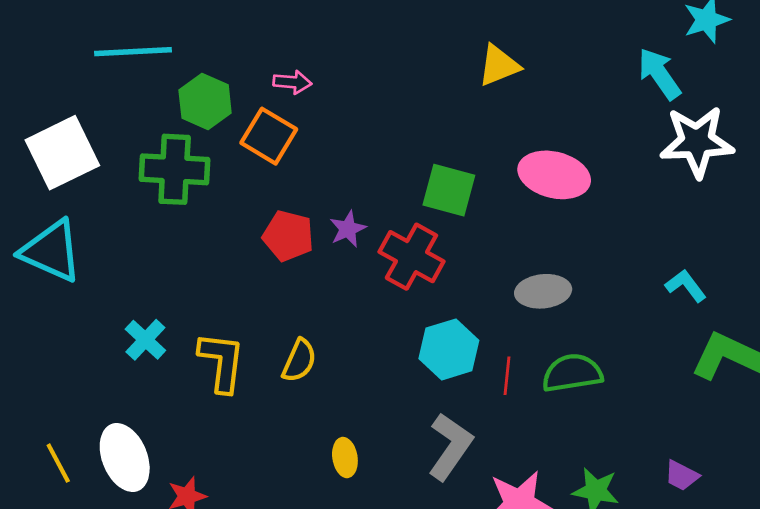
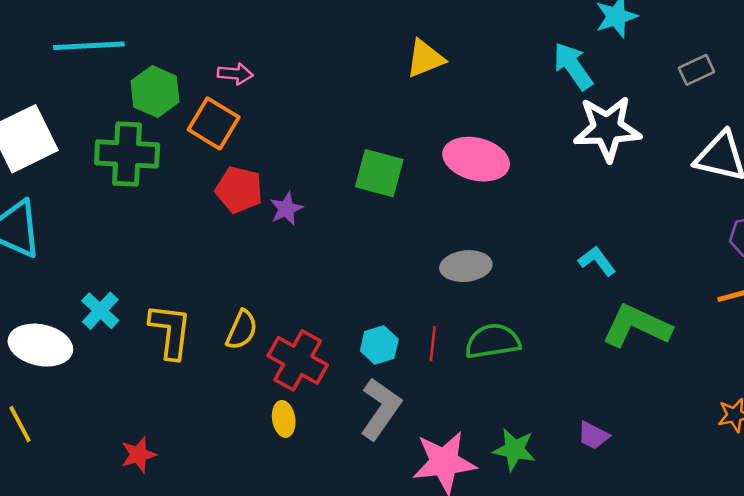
red pentagon: (288, 236) -> (239, 190), moved
red cross: (411, 257) -> (298, 360), moved
cyan hexagon: (449, 349) -> (379, 345), moved, size x0.7
white ellipse: (125, 458) -> (40, 345), moved, turned -56

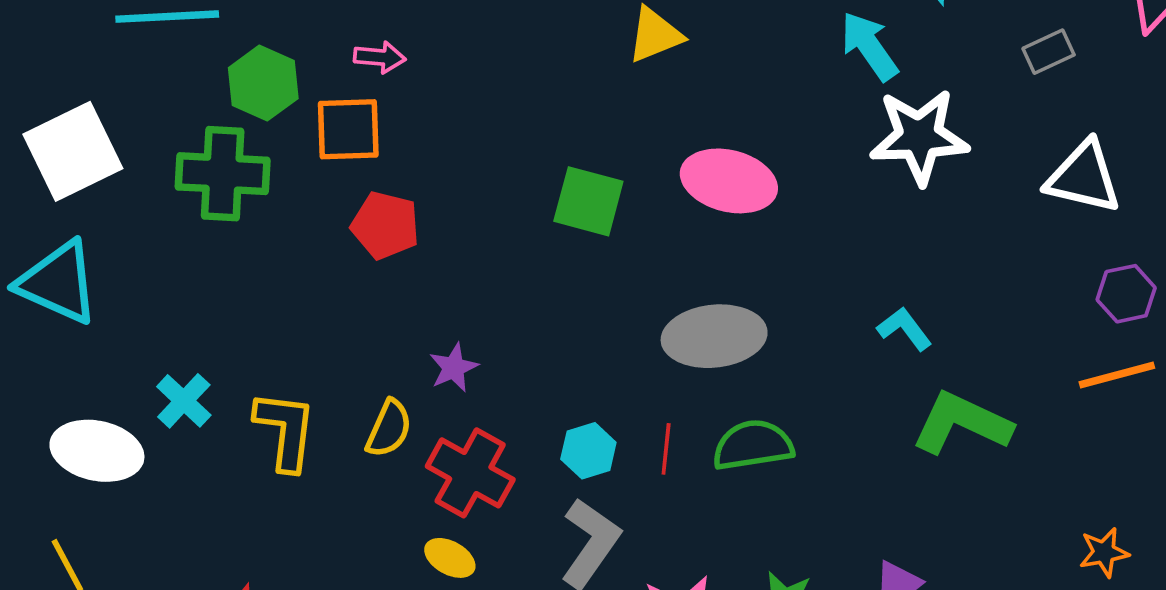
orange square: (214, 123) -> (348, 129), turned -33
purple star: (286, 209) -> (454, 368), moved
gray ellipse: (466, 266) -> (714, 336), size x1.4
yellow ellipse: (284, 419) -> (450, 558), turned -52

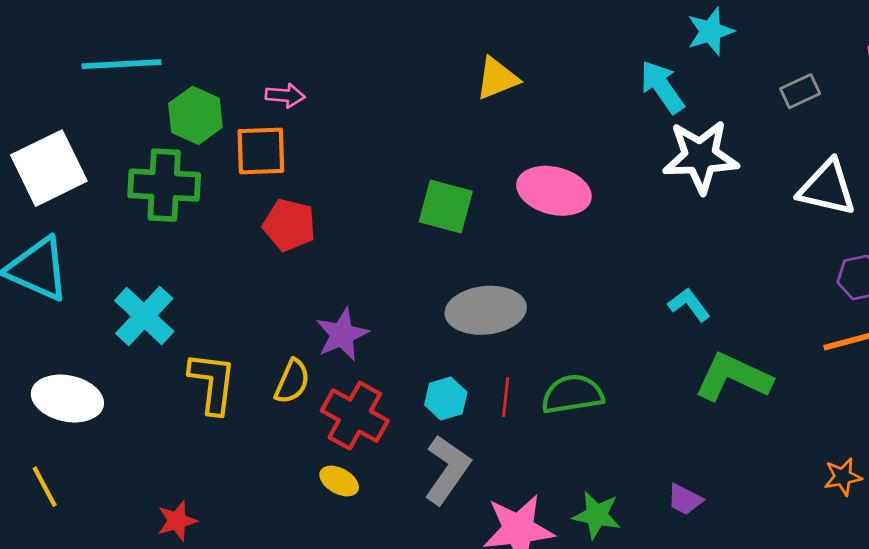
gray ellipse: (714, 336) -> (486, 310), moved
purple star: (454, 368) -> (342, 334), size x1.4
cyan cross: (184, 401) -> (144, 316), moved, size x1.4

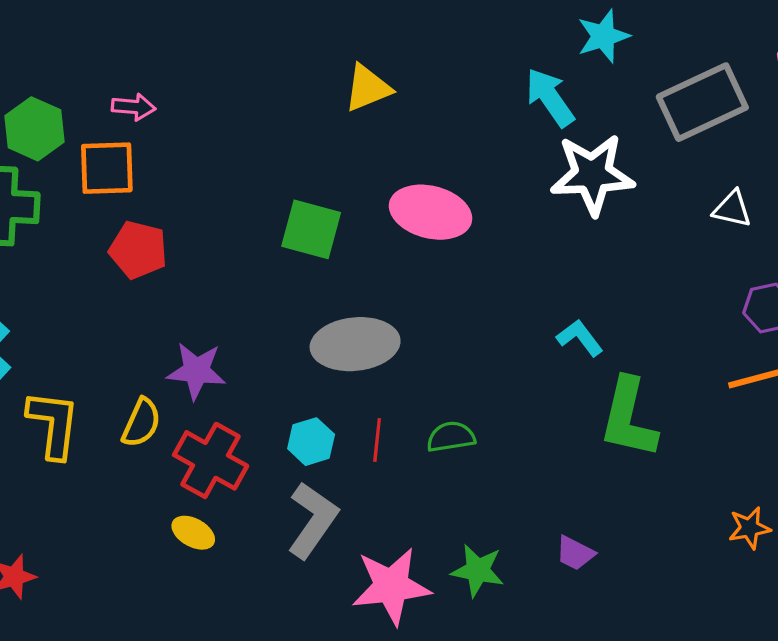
gray rectangle: (800, 91) -> (702, 102), size x2.0
white triangle: (827, 188) -> (732, 209), size x0.6
purple star: (342, 334) -> (196, 371), turned 30
green L-shape: (733, 377) -> (628, 418), turned -102
green semicircle: (572, 394) -> (451, 437), size x0.7

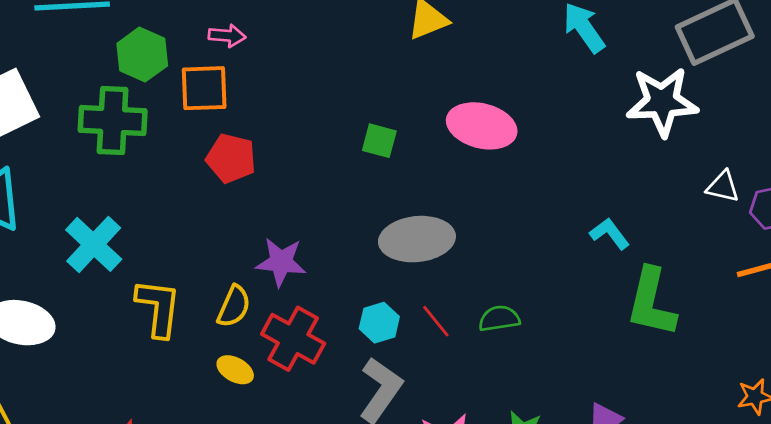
white star: (592, 174) -> (662, 102), moved
white triangle: (732, 209) -> (723, 187), moved
green square: (311, 229) -> (379, 141), size x0.7
red line: (377, 440) -> (436, 321), turned -45
yellow ellipse: (193, 533) -> (235, 370), moved

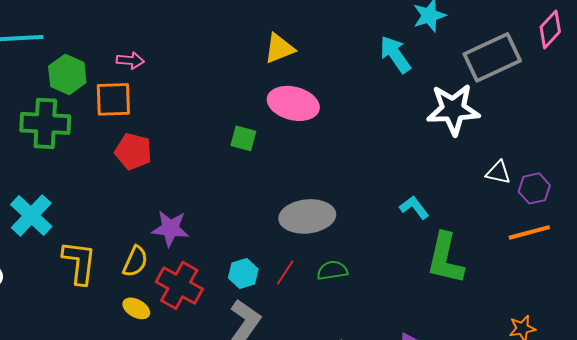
pink ellipse: (482, 126) -> (293, 103), moved
gray ellipse: (417, 239) -> (307, 216), moved
red line: (436, 321) -> (285, 272), turned 72

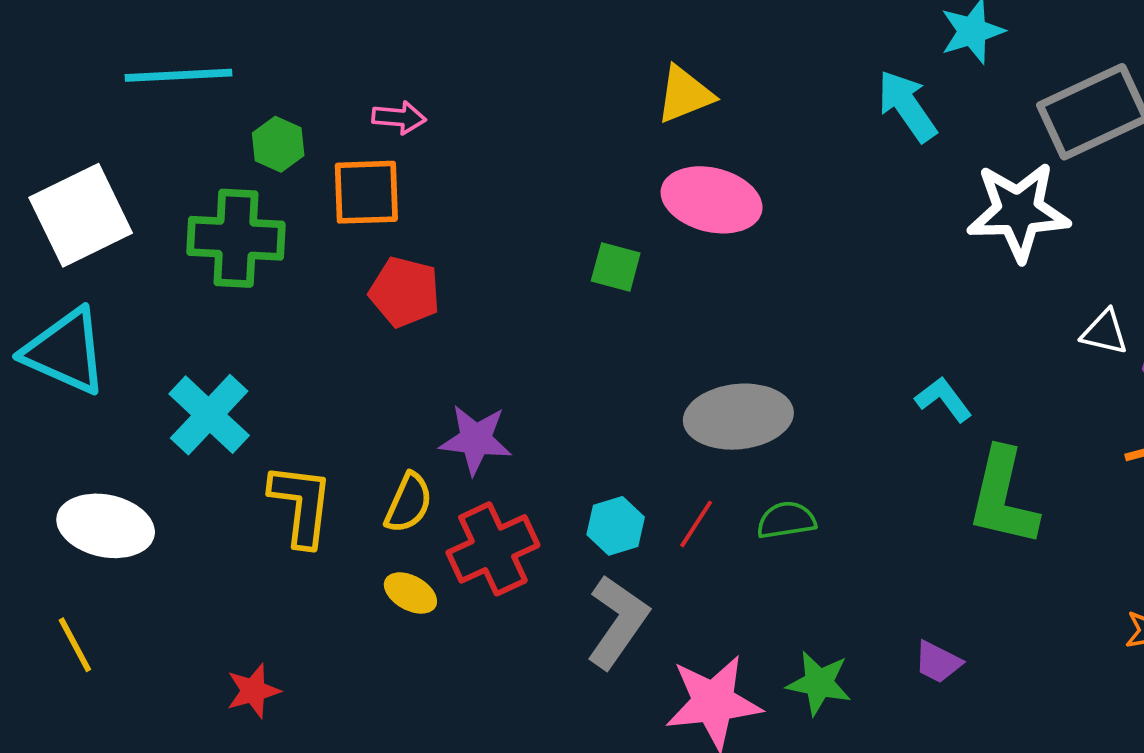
green hexagon: (67, 74) -> (278, 144), size x0.7
red cross: (179, 285) -> (493, 549), turned 36

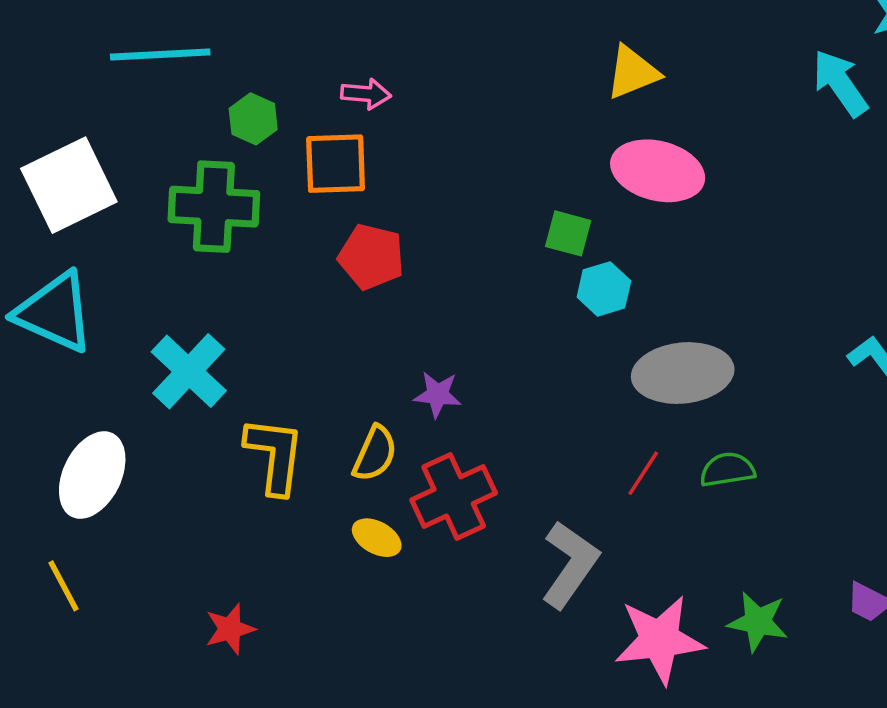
purple star: (476, 440) -> (438, 394), size x0.7
white ellipse: (106, 526) -> (92, 475), turned -76
cyan hexagon: (616, 526) -> (604, 289), moved

